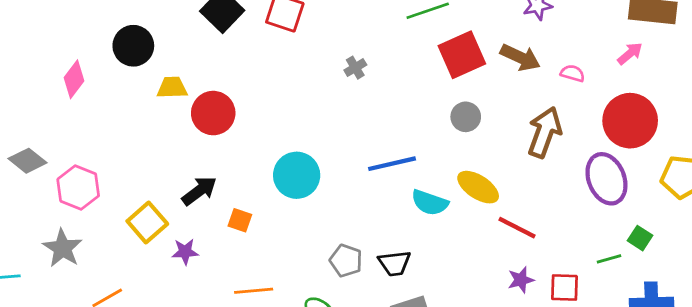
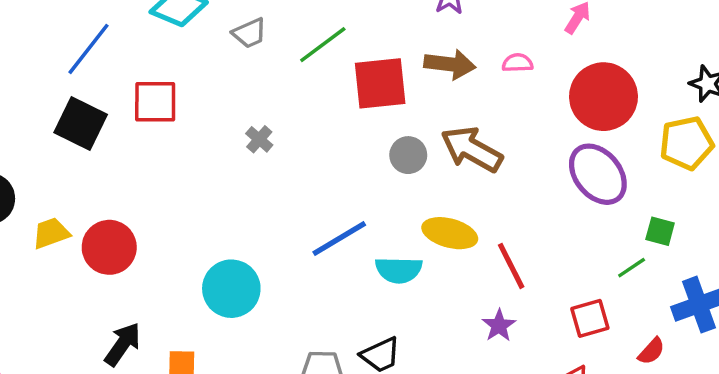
red square: (462, 55) -> (380, 83), turned 36
brown arrow: (545, 132) -> (472, 149), moved, turned -63
red line: (517, 228) -> (511, 266), turned 54
purple star: (521, 280) -> (499, 326), moved

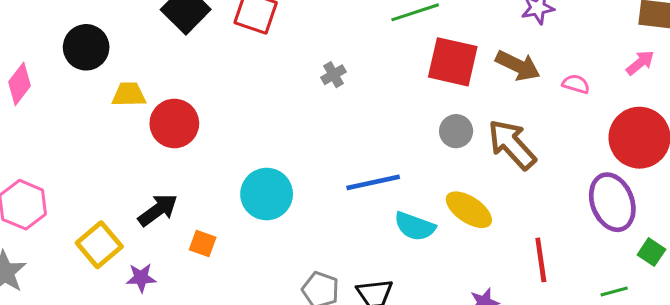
green square: (660, 231) -> (651, 252), moved
red line: (511, 266) -> (541, 260), moved

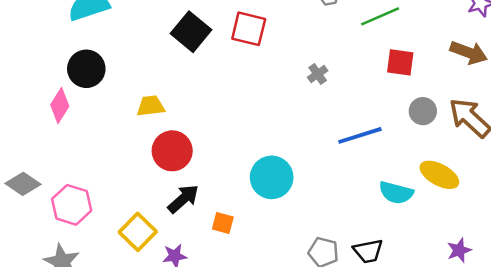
black circle: (86, 47) -> (86, 69), moved
red square: (453, 62) -> (400, 62), moved, size x0.7
red circle: (174, 123) -> (172, 151), moved
blue line: (373, 182) -> (360, 135), moved

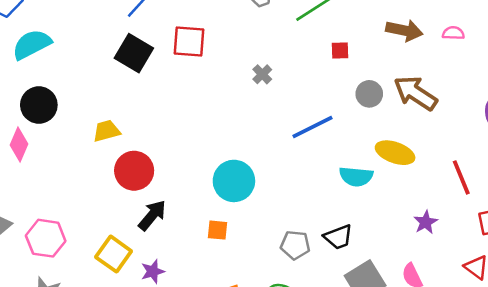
red square: (400, 62) -> (340, 50), size x0.7
orange square: (223, 223) -> (217, 230), moved

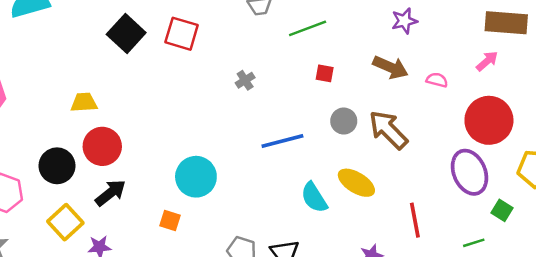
black circle: (39, 105) -> (57, 166), moved
cyan semicircle: (356, 176) -> (314, 198), turned 40

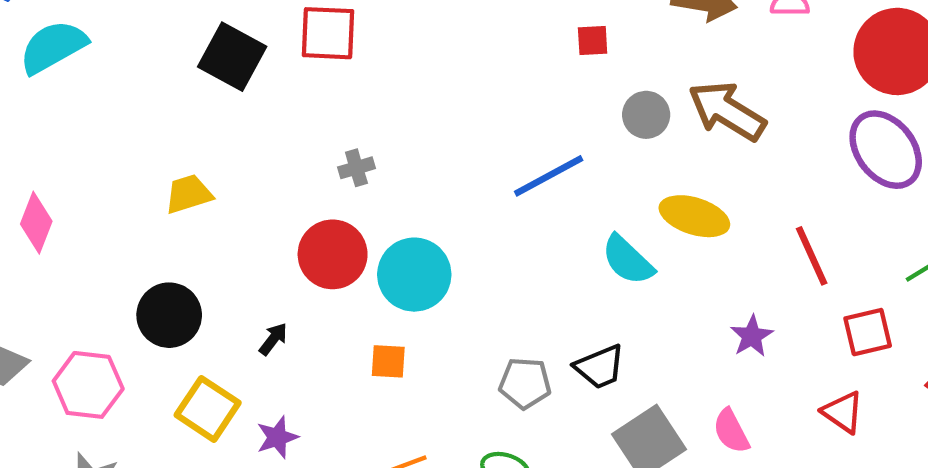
gray cross: (245, 80) -> (356, 168), moved, turned 30
red circle: (102, 146) -> (333, 254), moved
black arrow: (111, 193) -> (273, 339), size x0.6

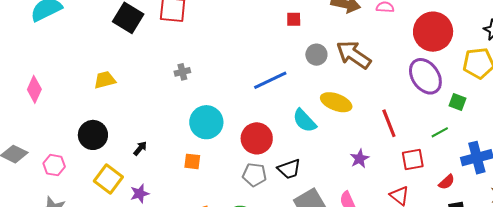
red circle: (333, 254) -> (257, 138), moved
pink hexagon: (88, 385) -> (54, 165), size x0.7

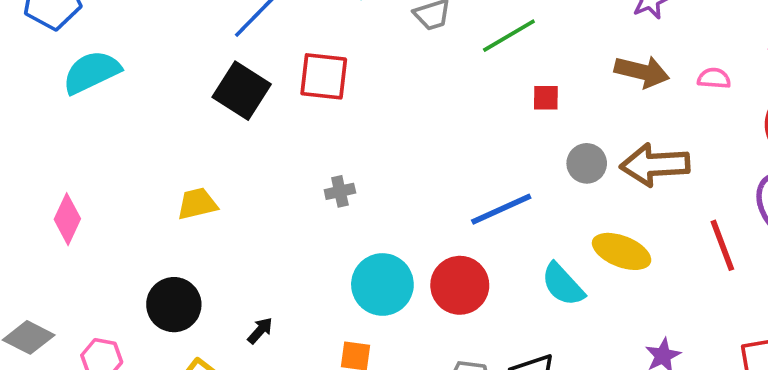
brown arrow: (354, 55) -> (655, 165), turned -39
red line: (389, 123) -> (722, 245), moved
red circle: (257, 138) -> (460, 285), moved

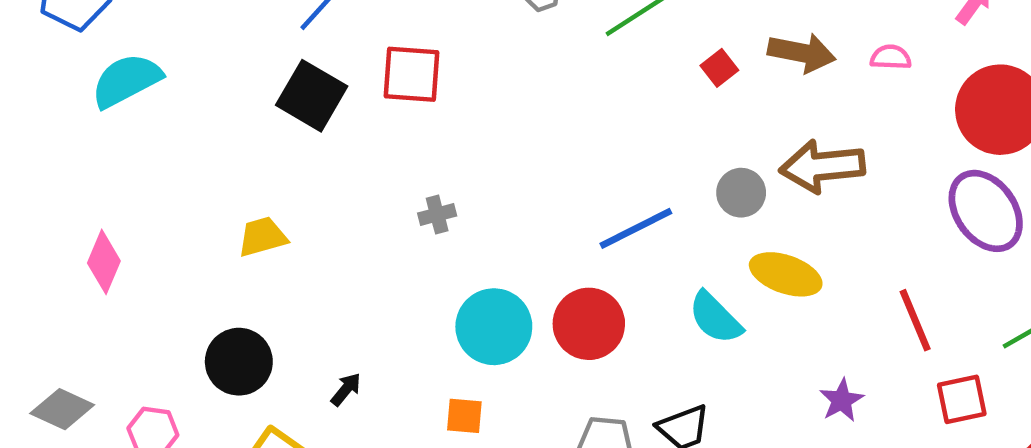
red square: (546, 98) -> (719, 68), moved, turned -36
gray circle: (587, 163) -> (741, 193), moved
red line: (722, 245) -> (915, 320), moved

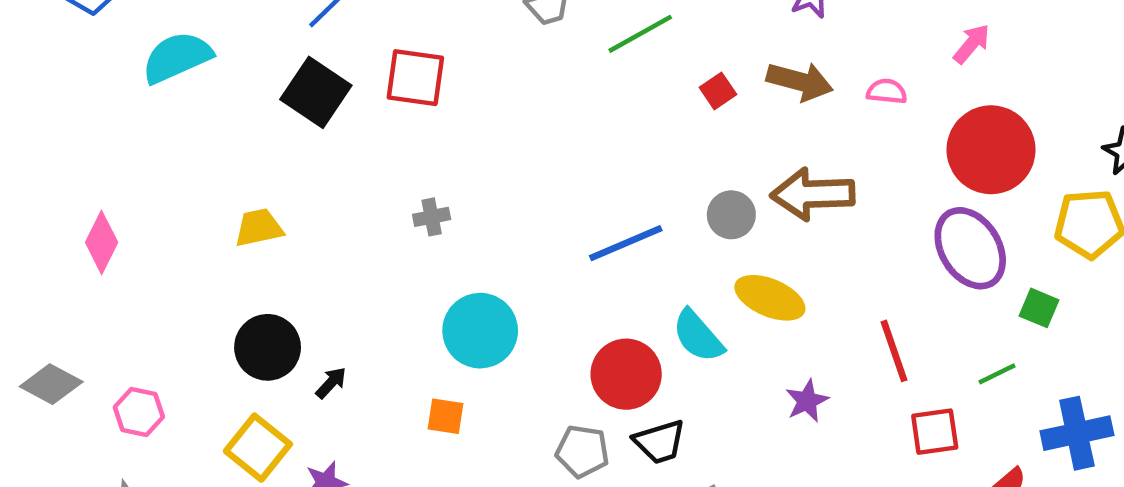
cyan semicircle: (126, 80) -> (177, 57), moved
red circle: (589, 324) -> (626, 374), moved
black circle: (239, 362) -> (268, 347), moved
purple star: (842, 400) -> (807, 401), moved

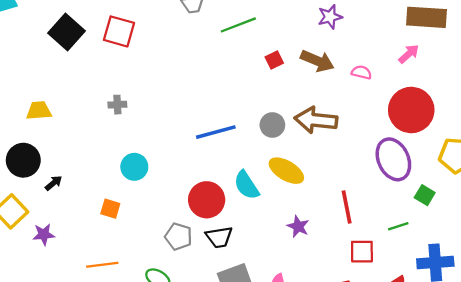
yellow trapezoid: (259, 228) -> (39, 111), moved
cyan circle: (480, 331) -> (134, 167), size x0.7
purple star: (807, 401) -> (298, 227), turned -30

